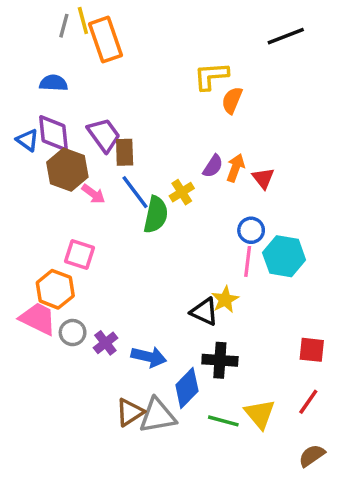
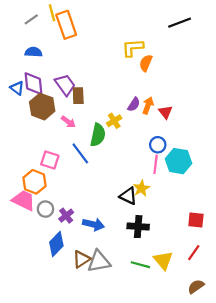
gray line: (64, 26) -> (31, 19), moved, turned 40
blue line: (135, 192) -> (80, 153), moved
pink arrow: (93, 194) -> (68, 122), moved
blue diamond: (187, 388) -> (56, 244), moved

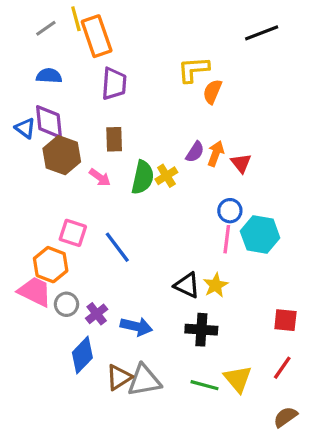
purple trapezoid: (65, 85) -> (114, 84), moved, turned 40
green semicircle: (98, 135) -> (143, 177), moved
blue line: (80, 153) -> (117, 247), moved
yellow star: (141, 188) -> (216, 285), moved

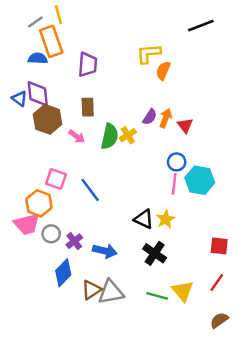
orange rectangle: (97, 36) -> (51, 41), moved
pink trapezoid: (35, 292) -> (27, 224), turned 140
black cross: (201, 330) -> (155, 253), turned 30

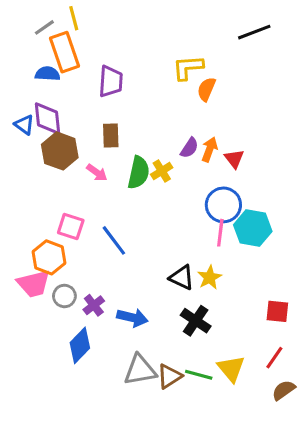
blue circle: (177, 162) -> (223, 205), size x1.5
brown triangle: (91, 290) -> (169, 376), moved
brown semicircle: (219, 320) -> (284, 390), moved

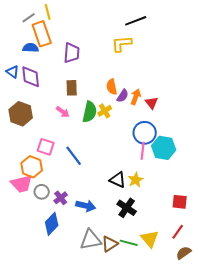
black line: (254, 32) -> (136, 21), moved
orange semicircle: (206, 89) -> (112, 87), moved, turned -35
blue triangle: (24, 125) -> (13, 72), moved
brown hexagon: (60, 151) -> (21, 114), moved

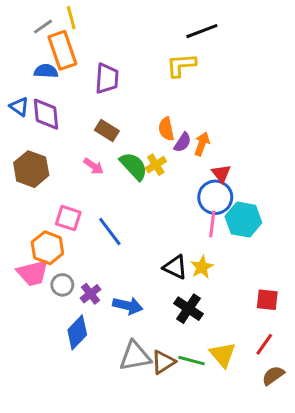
brown rectangle: (72, 88) -> (107, 130), turned -56
red triangle: (152, 103) -> (221, 174), moved
green semicircle: (90, 112) -> (134, 166), turned -55

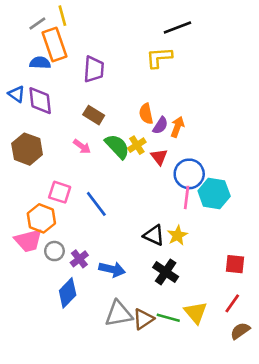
red triangle: (221, 174) -> (159, 157), moved

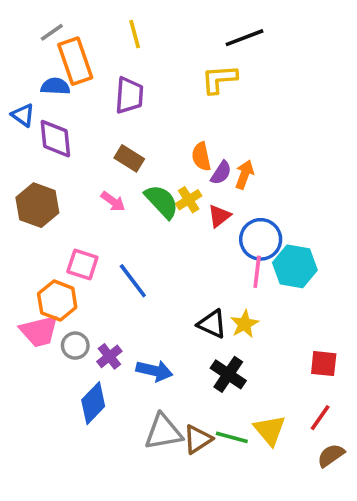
yellow line: (62, 16) -> (135, 34), moved
blue triangle: (17, 94) -> (23, 115), moved
red triangle: (159, 157) -> (219, 216), turned 30

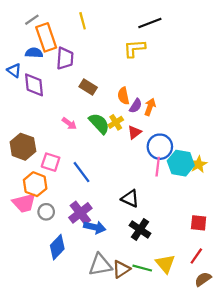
purple trapezoid: (129, 95) -> (65, 58), moved
brown rectangle: (129, 158) -> (88, 87), moved
brown hexagon: (37, 205) -> (23, 147), moved
yellow star: (244, 324) -> (199, 164), moved
purple cross: (109, 356) -> (80, 213), moved, size x1.5

